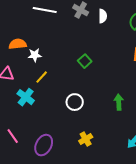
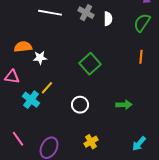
green square: (85, 61) -> (90, 64), size x1.5
yellow line: (42, 77) -> (47, 88), moved
green arrow: (119, 102) -> (124, 105), turned 91

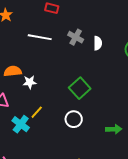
white circle: (80, 105) -> (74, 119), moved

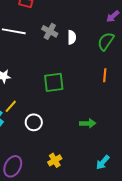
green square: (80, 88) -> (54, 82), turned 35
white circle: (74, 119) -> (34, 122), moved

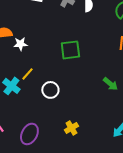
green arrow: (88, 123) -> (110, 84), moved, turned 42

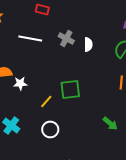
yellow line: (27, 74) -> (46, 101), moved

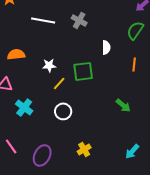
white semicircle: (88, 44) -> (106, 47), moved
white star: (20, 83) -> (49, 65), moved

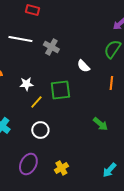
gray cross: (79, 20) -> (51, 47), moved
white semicircle: (106, 47) -> (83, 66), turned 136
purple ellipse: (42, 155) -> (28, 164), moved

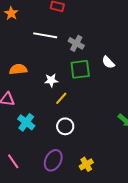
green square: (60, 90) -> (80, 69), moved

